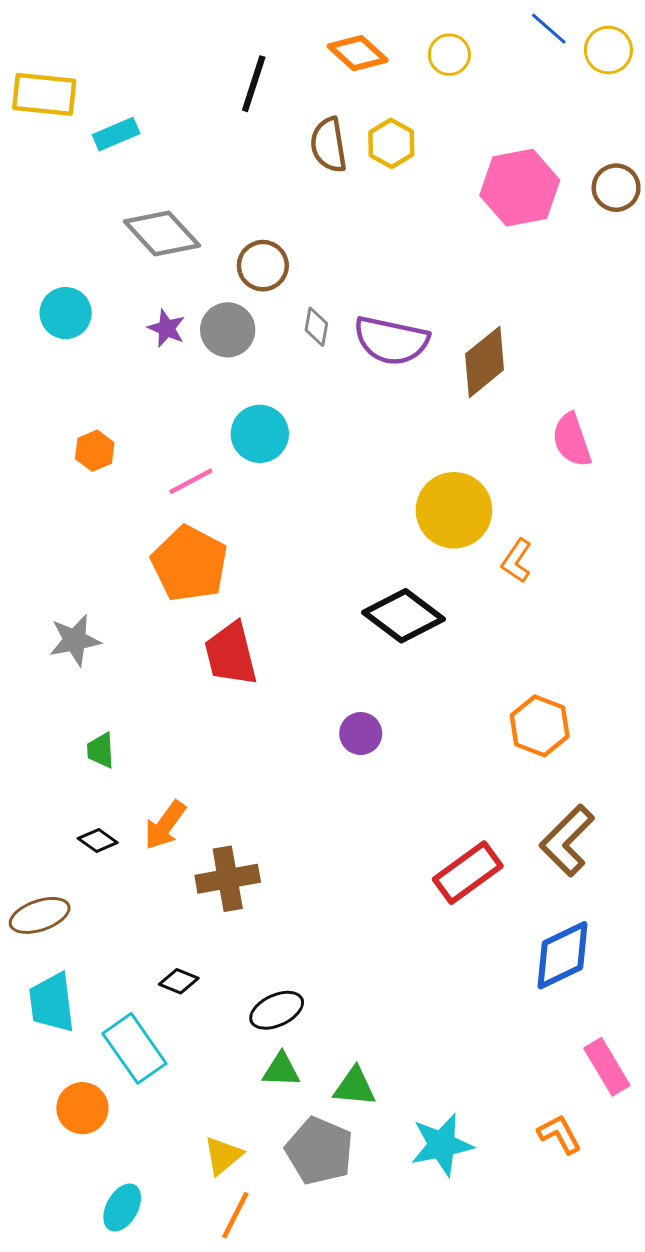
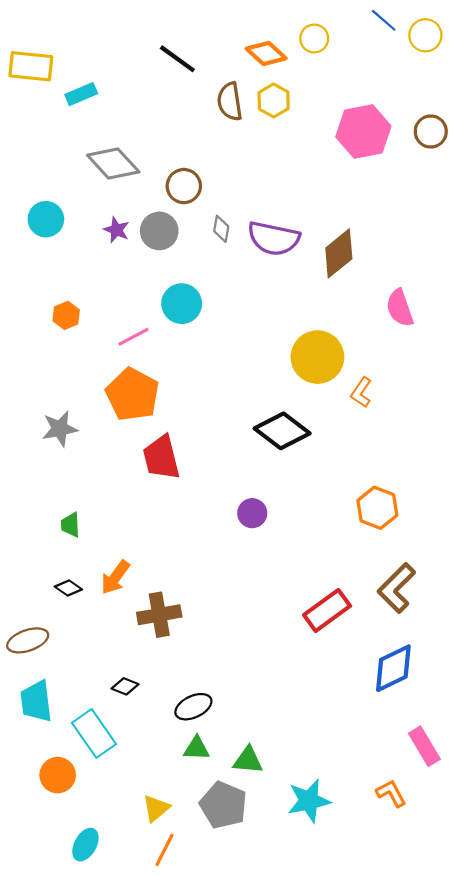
orange diamond: (358, 53) -> (266, 53), moved
black line: (254, 84) -> (177, 59), turned -72
gray star: (75, 640) -> (60, 429), moved

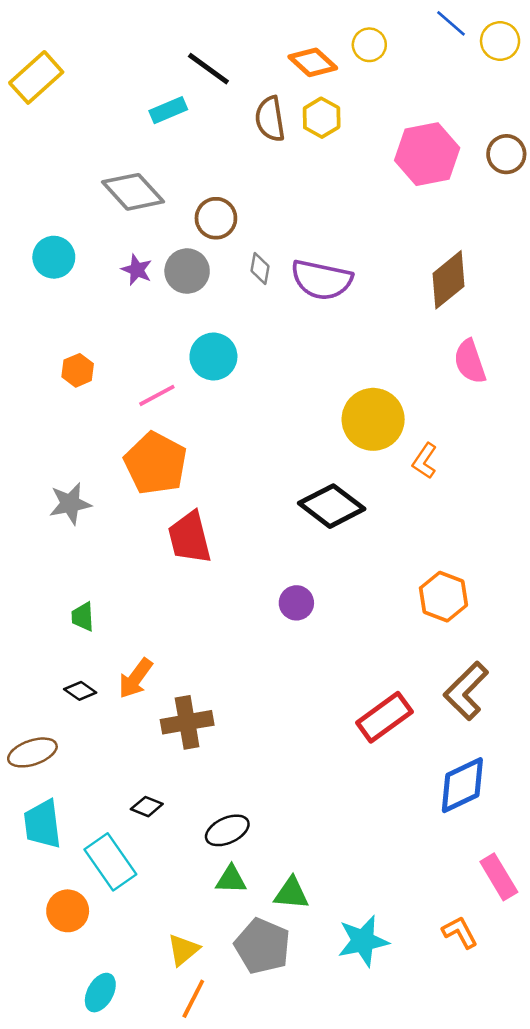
yellow rectangle: (31, 66) -> (36, 77), turned -48
cyan rectangle: (81, 94) -> (168, 110), moved
brown diamond: (339, 253) -> (449, 280), moved

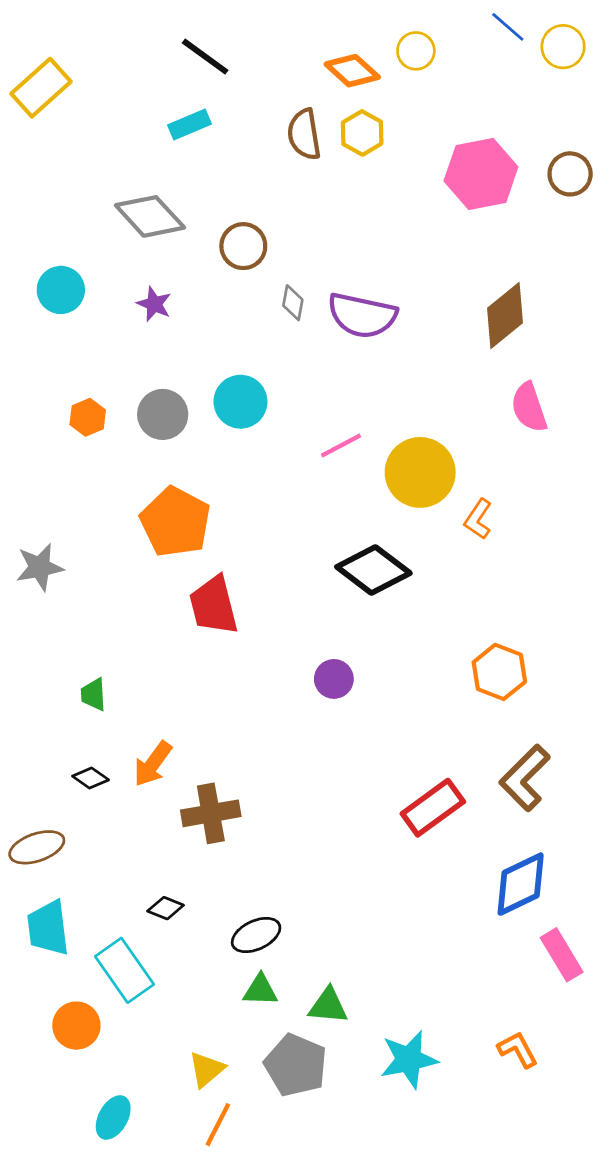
black line: (208, 69) -> (205, 57), moved
gray circle: (187, 271) -> (163, 414), moved
pink line: (157, 395) -> (341, 446), moved
gray star: (70, 504) -> (40, 567), moved
pink rectangle: (499, 877) -> (562, 955), moved

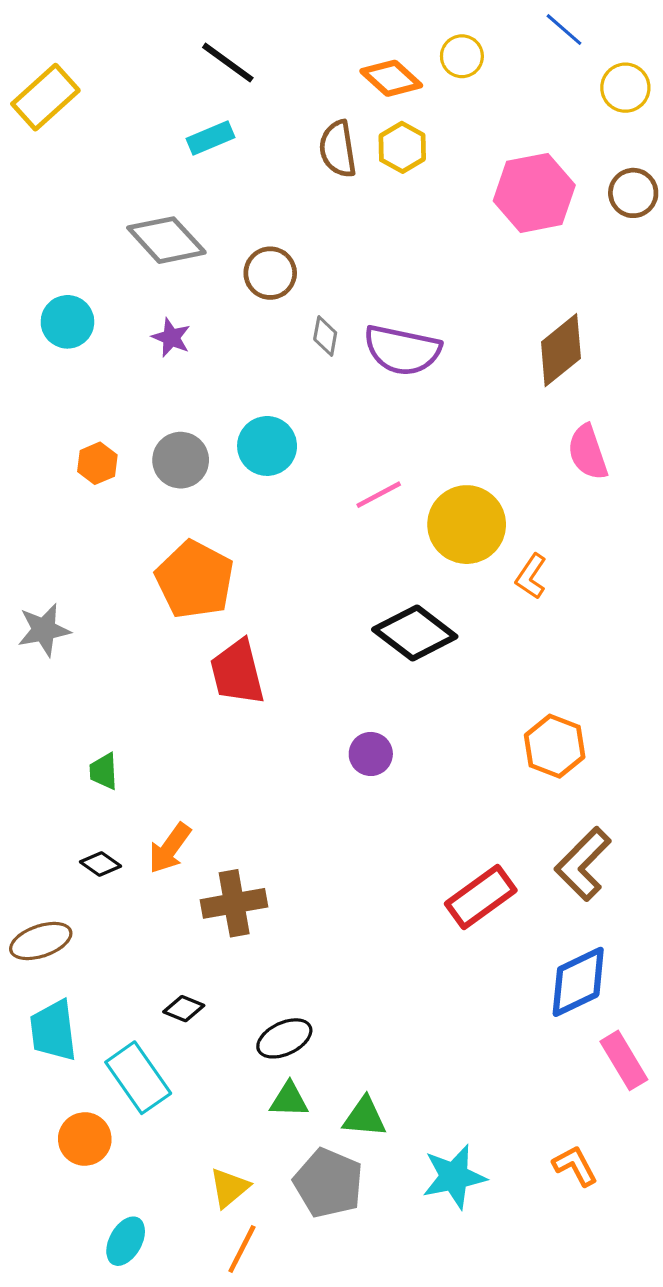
yellow circle: (563, 47) -> (625, 88), moved

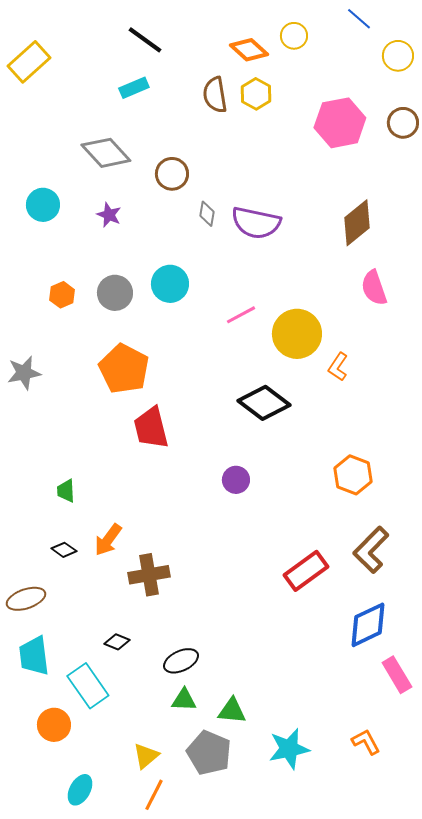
gray star: (44, 630) -> (24, 373), moved

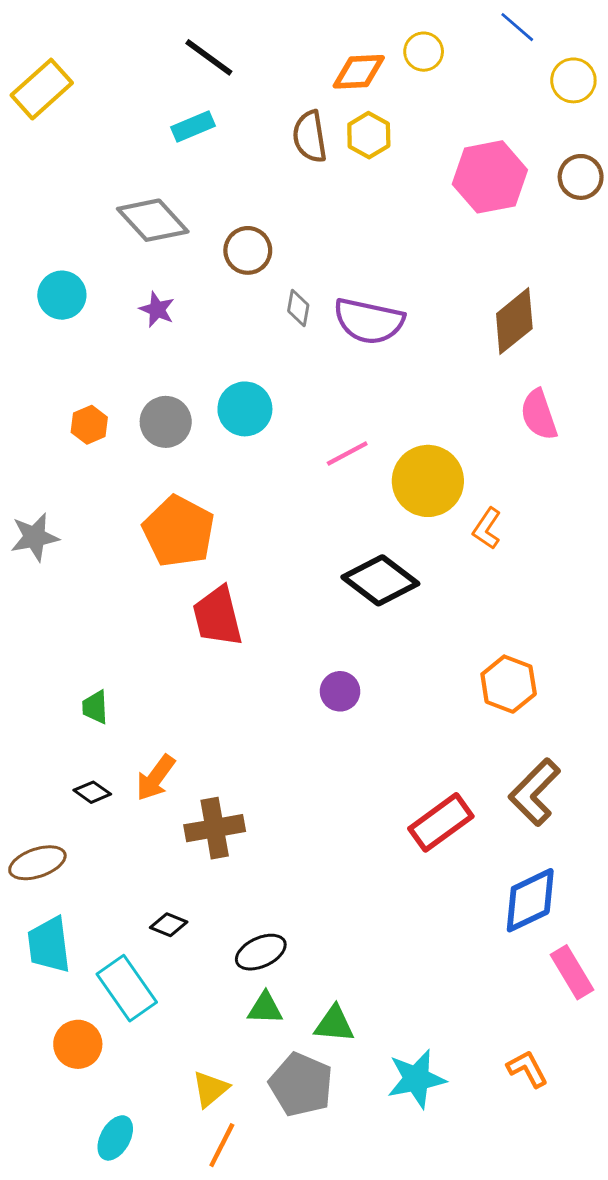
orange diamond: (249, 50) -> (359, 72), turned -45

